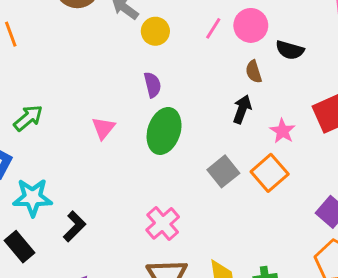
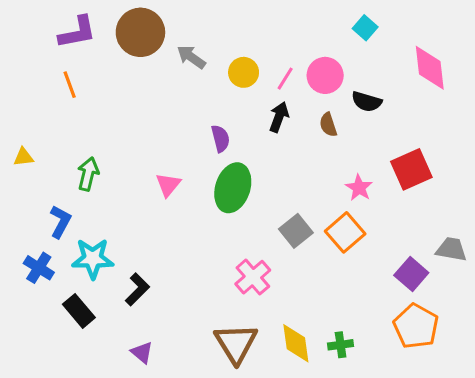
yellow circle: (155, 31) -> (244, 72), moved
black arrow: (242, 109) -> (279, 117), moved
green arrow: (28, 118) -> (88, 174), turned -36
pink cross: (163, 223) -> (253, 277), moved

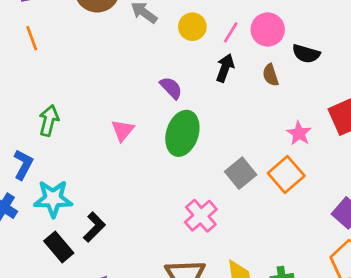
purple semicircle: (220, 139) -> (171, 88), turned -30
black rectangle: (79, 311) -> (59, 247), moved

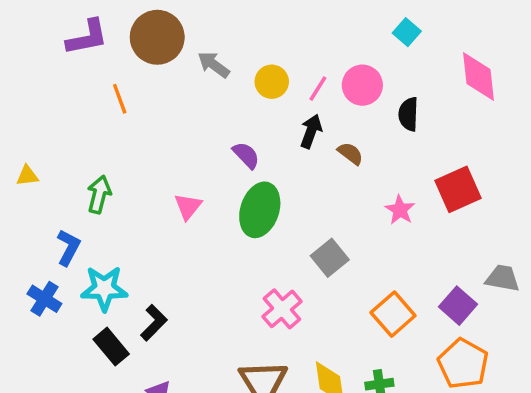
orange line: (32, 38) -> (120, 99), moved
black semicircle: (306, 54) -> (408, 114), turned 76
brown semicircle: (271, 75) -> (350, 153), moved, turned 145
orange square: (286, 175) -> (393, 314), moved

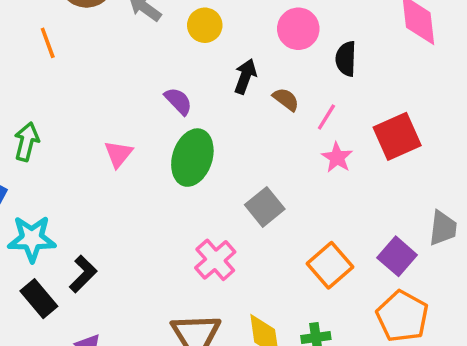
pink line: (318, 89) -> (326, 117), moved
gray trapezoid: (502, 278) -> (443, 228), turned 87

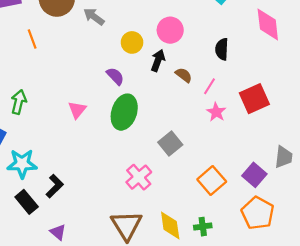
yellow circle: (205, 25) -> (132, 42), moved
pink circle: (298, 29) -> (170, 30), moved

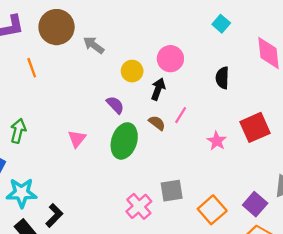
brown semicircle: (184, 75) -> (157, 123), moved
pink line: (209, 86) -> (181, 115), moved
gray square: (170, 143) -> (172, 191), moved, turned 30

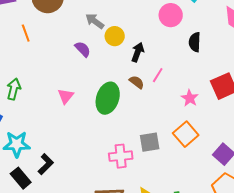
gray arrow: (94, 45) -> (95, 21), moved
pink circle: (170, 59) -> (171, 15), moved
purple semicircle: (115, 105) -> (83, 49), moved
pink cross: (139, 206) -> (121, 156), turned 35
orange square: (212, 210) -> (186, 134), moved

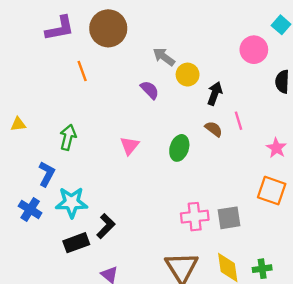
pink line: (158, 75) -> (238, 121), turned -49
green ellipse: (108, 98) -> (179, 148), size x0.7
orange square: (186, 134) -> (272, 191), turned -30
gray square: (150, 142) -> (229, 218), moved
black rectangle: (21, 178) -> (76, 243), turned -70

